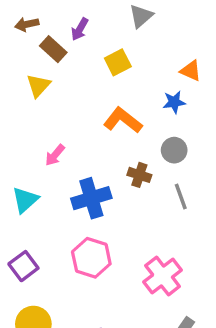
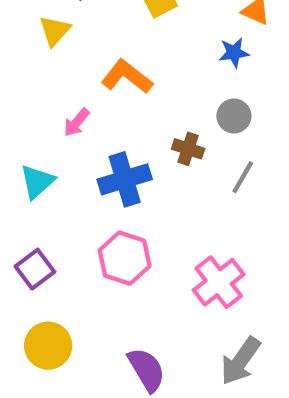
orange L-shape: (123, 120) -> (127, 77), moved
gray line: (181, 197) -> (243, 177), turned 50

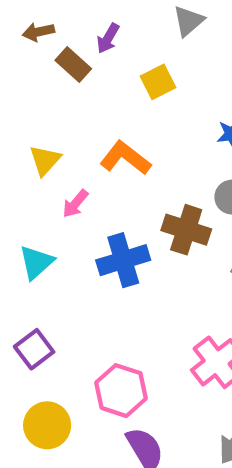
yellow triangle: (55, 31) -> (45, 160), moved
brown cross: (188, 149) -> (186, 230), size x1.5
pink hexagon: (125, 258) -> (121, 391), moved

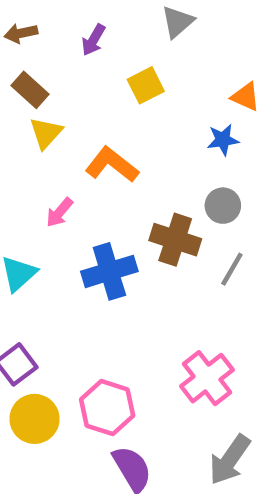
brown rectangle: (73, 64) -> (30, 90), moved
yellow triangle: (45, 160) -> (46, 133), moved
yellow circle: (47, 425) -> (35, 419), moved

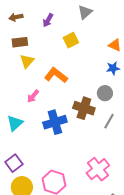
brown rectangle: (30, 90) -> (20, 42), turned -49
blue star: (223, 140) -> (113, 68), moved

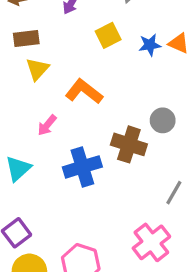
blue star: (113, 68) -> (150, 45), moved
gray line: (109, 121) -> (174, 193), moved

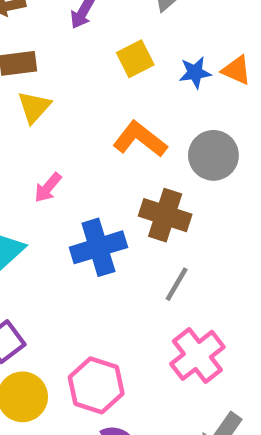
orange L-shape: (84, 91) -> (140, 139), moved
gray circle: (163, 120) -> (213, 155), moved, size x1.4
gray line: (174, 193) -> (177, 284), moved

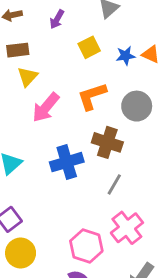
orange L-shape: (140, 139) -> (92, 96), turned -56
pink arrow: (48, 188) -> (46, 107), moved, size x1.6
pink hexagon: (96, 385) -> (86, 246), moved

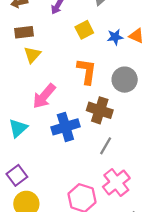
orange L-shape: (92, 96) -> (87, 71), turned 116
pink arrow: (46, 107) -> (44, 96), moved

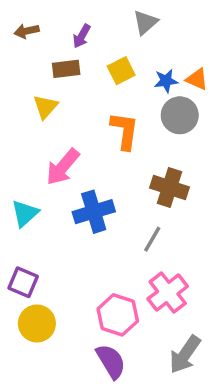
brown rectangle: (24, 32) -> (66, 69), moved
gray circle: (125, 80) -> (180, 115), moved
brown cross: (100, 110) -> (169, 188), moved
purple square: (17, 175) -> (23, 282), turned -30

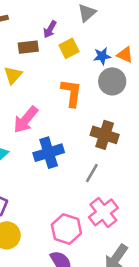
purple arrow: (82, 36) -> (50, 29), moved

